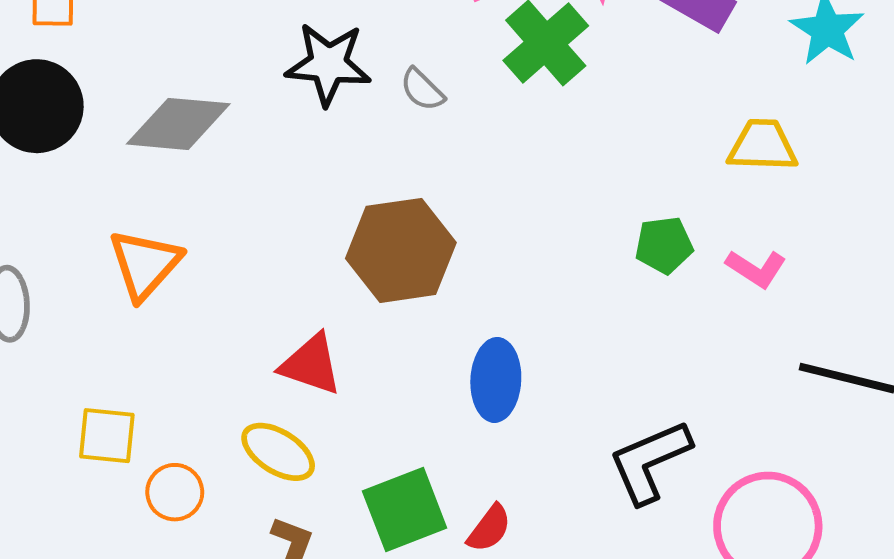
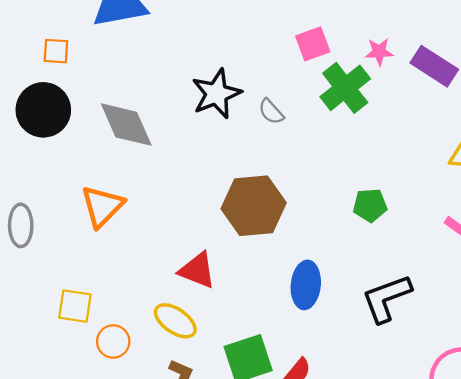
black star: (328, 64) -> (216, 94), turned -30
gray diamond: (178, 124) -> (126, 125), turned 58
green pentagon: (664, 245) -> (370, 205), moved
black L-shape: (650, 461) -> (387, 298), moved

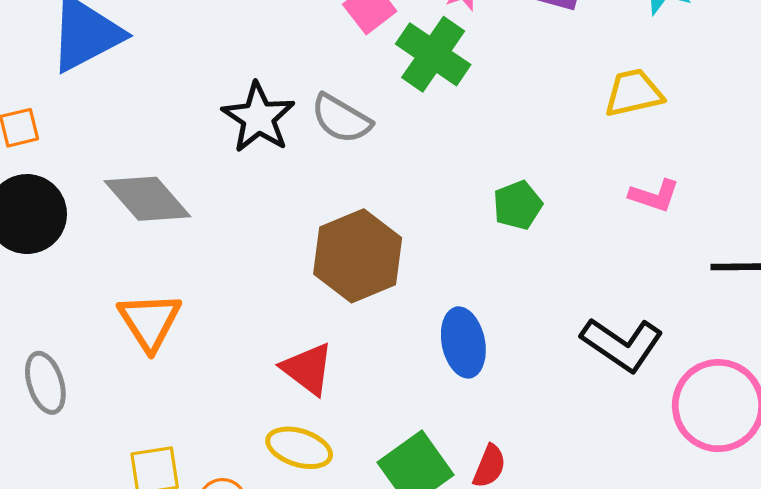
gray semicircle: (271, 112) -> (341, 119), size x1.5
red triangle: (197, 270) -> (308, 369), turned 33
black L-shape: (387, 298) -> (622, 344), moved, turned -108

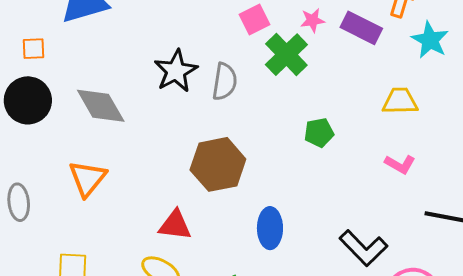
gray semicircle: (341, 119) -> (225, 82), turned -123
green pentagon: (518, 205) -> (319, 133), moved
red triangle: (308, 369) -> (175, 225), turned -42

